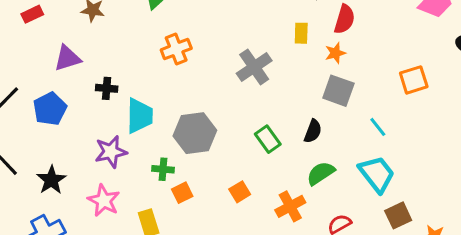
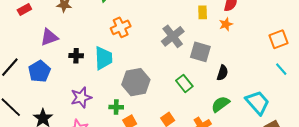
gray square: (338, 91) -> (200, 52), moved
cyan trapezoid: (140, 116) -> (103, 58), moved
cyan line: (378, 127) -> (281, 69), moved
black semicircle: (313, 131) -> (222, 73), moved

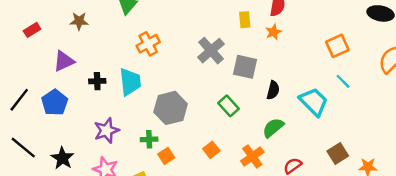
cyan trapezoid: (257, 103) -> (314, 102), moved

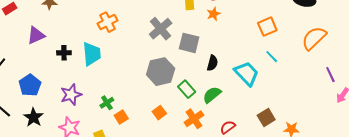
blue pentagon: (55, 103) -> (30, 85), moved
green rectangle: (228, 106) -> (187, 89), moved
gray hexagon: (171, 108) -> (161, 72), moved
green cross: (149, 139) -> (107, 103), turned -32

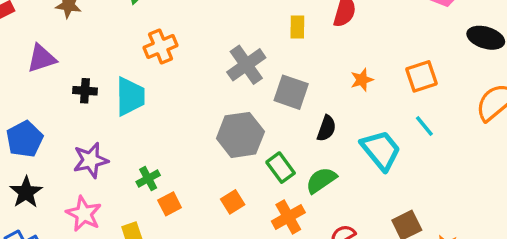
orange star: (213, 14) -> (362, 80), moved

